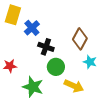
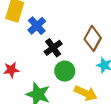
black cross: (46, 47) -> (53, 48), turned 35

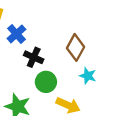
black cross: (53, 48) -> (34, 57), turned -30

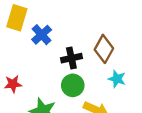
black cross: (34, 57) -> (71, 58), moved, turned -36

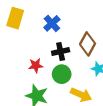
blue cross: (42, 35) -> (52, 23), moved
red star: (13, 84) -> (36, 66), moved

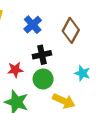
brown diamond: (88, 44) -> (71, 30), moved

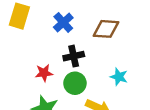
brown diamond: (71, 30) -> (106, 29), turned 65

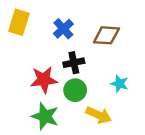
red star: (44, 73) -> (44, 80), size x1.5

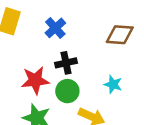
brown diamond: (106, 35) -> (120, 35), moved

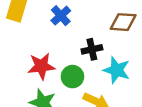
black cross: (66, 63) -> (92, 49), moved
cyan star: (113, 84) -> (117, 70), size x1.5

